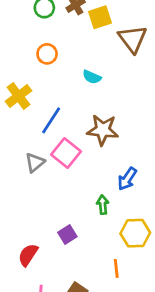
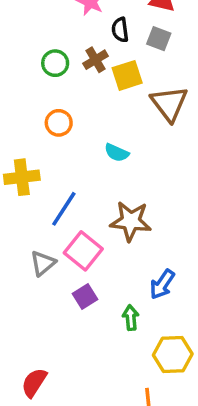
yellow cross: (19, 96) -> (22, 177), turned 30
purple square: (67, 234) -> (85, 297), moved

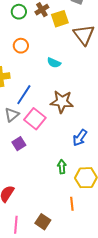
gray triangle: (43, 263) -> (12, 115), moved
purple square: (85, 297) -> (19, 144), moved
green arrow: (131, 318) -> (62, 167), moved

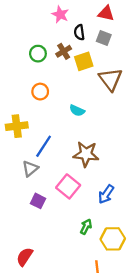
pink square: (35, 119) -> (68, 186), moved
purple square: (19, 144) -> (38, 201), turned -32
green arrow: (62, 167) -> (86, 227), turned 32

